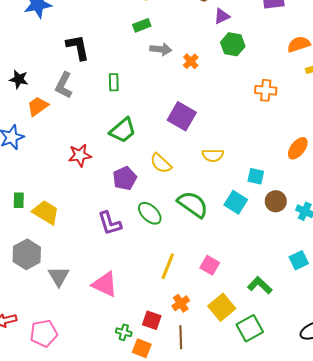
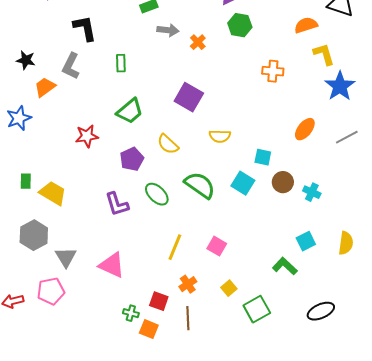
green L-shape: (260, 285) -> (285, 266), moved
yellow square: (222, 307) -> (229, 288), size x0.6
pink pentagon: (44, 333) -> (51, 291), moved

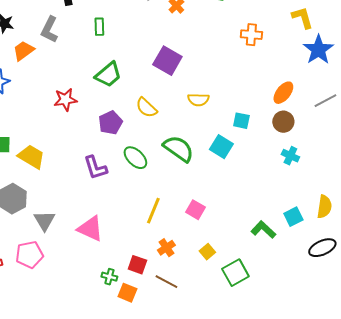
brown circle: (283, 182) -> (283, 122), moved
cyan square: (306, 241) -> (293, 217), moved
black ellipse: (321, 311) -> (322, 248), moved
brown line: (188, 318) -> (166, 282), turned -60

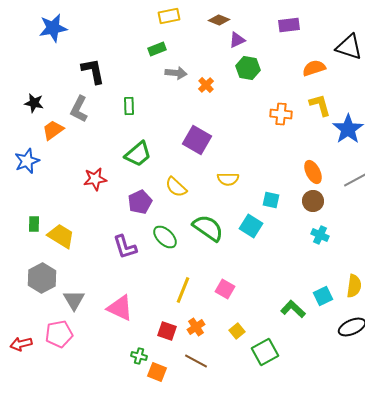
yellow L-shape: (302, 18) -> (320, 105), moved
orange ellipse: (283, 93) -> (313, 172), turned -65
red square: (137, 265) -> (167, 331), moved

